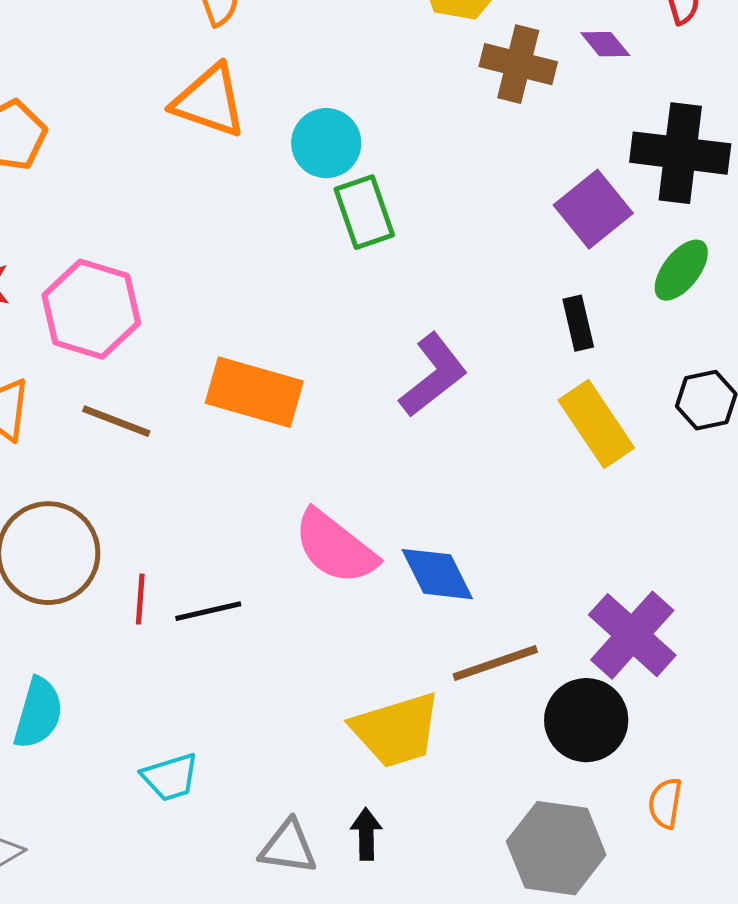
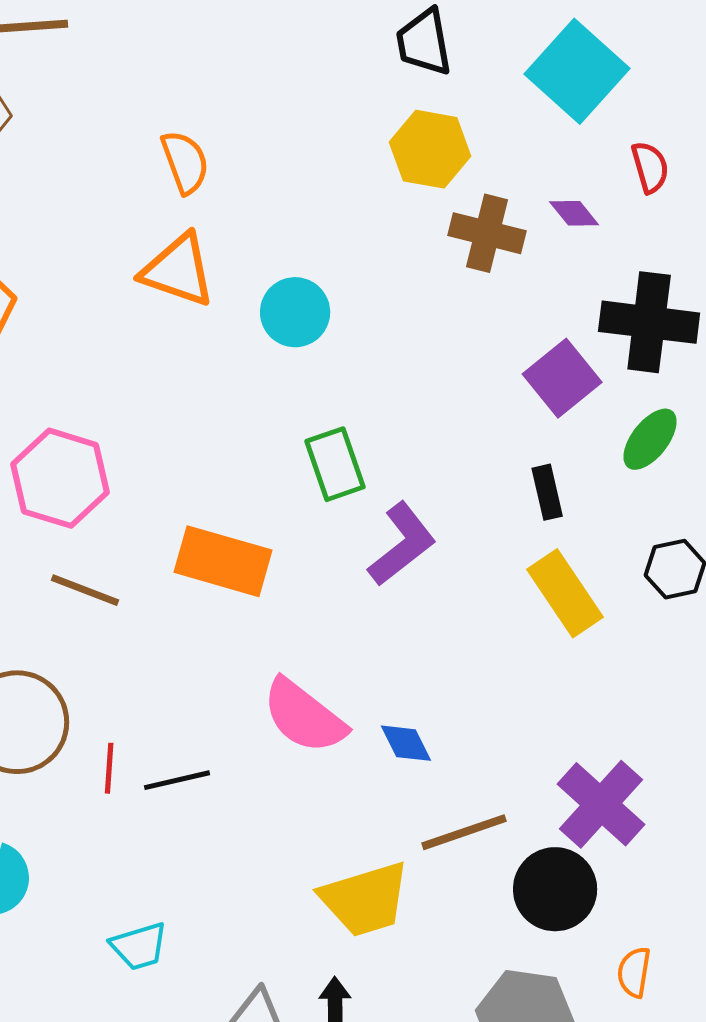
green rectangle: (364, 212) -> (335, 464), moved
blue diamond: (437, 574) -> (406, 743), size x0.7

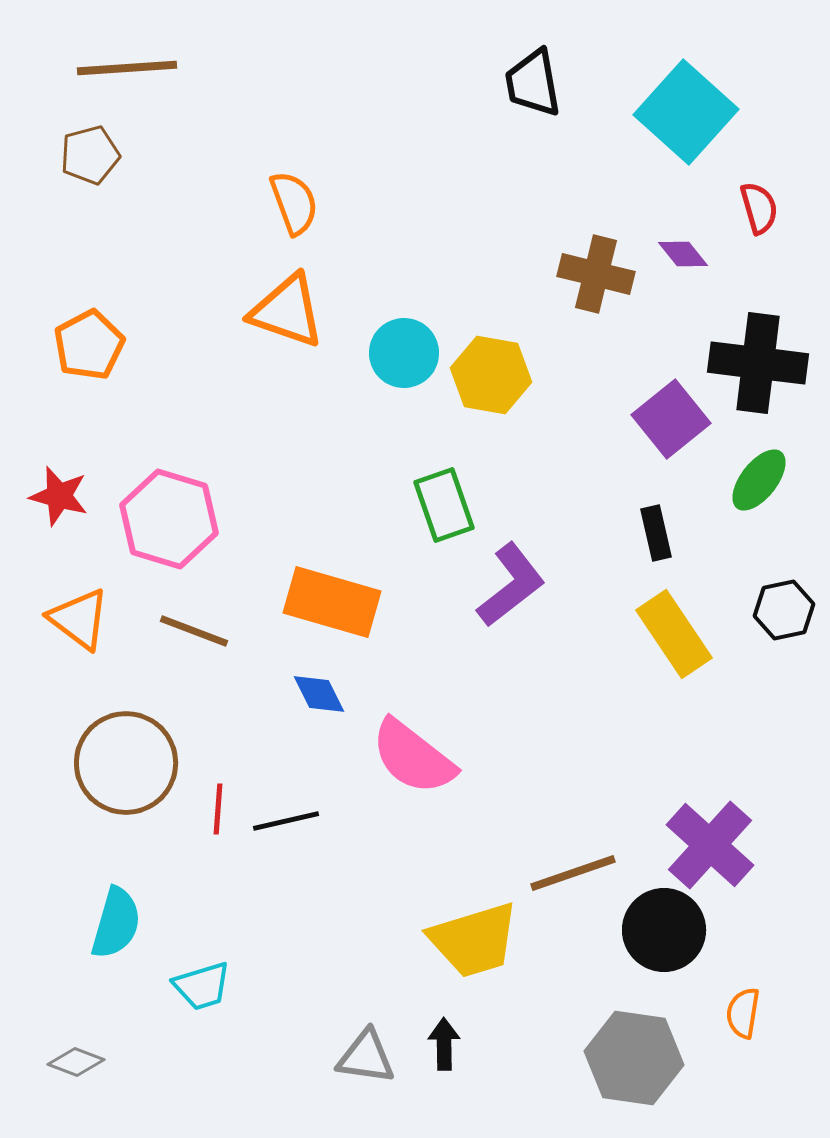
yellow hexagon: (430, 149) -> (491, 375), moved
blue diamond: (406, 743) -> (319, 694), moved
cyan trapezoid: (139, 946) -> (202, 986), moved

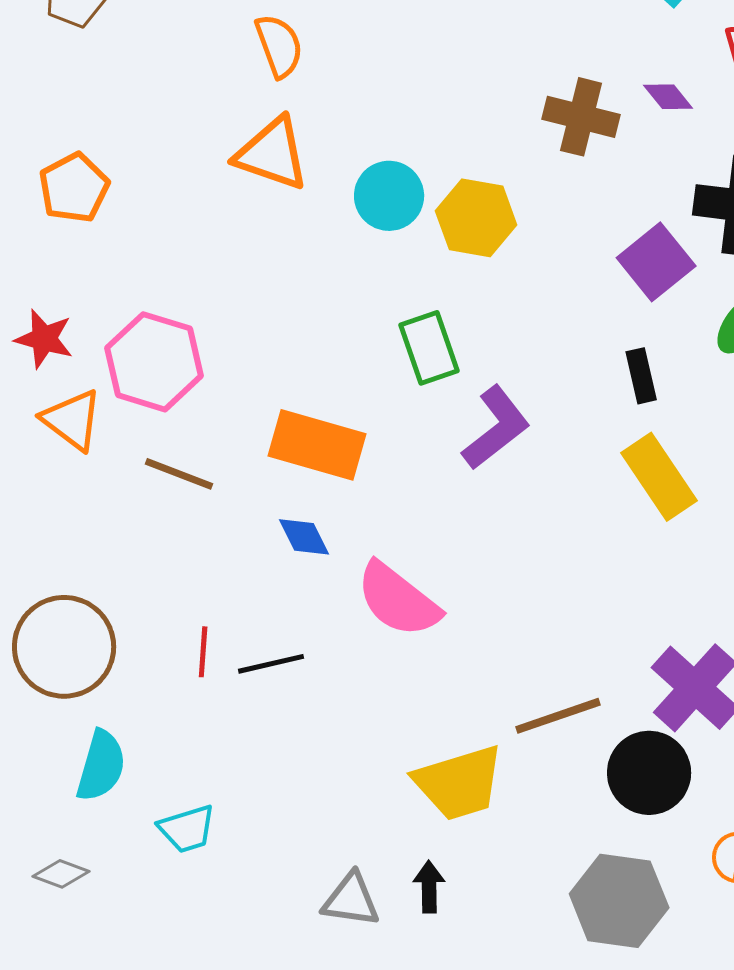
orange triangle: (79, 619) -> (72, 420), moved
brown circle: (126, 763) -> (64, 647), moved
gray diamond: (76, 1062) -> (61, 874), moved

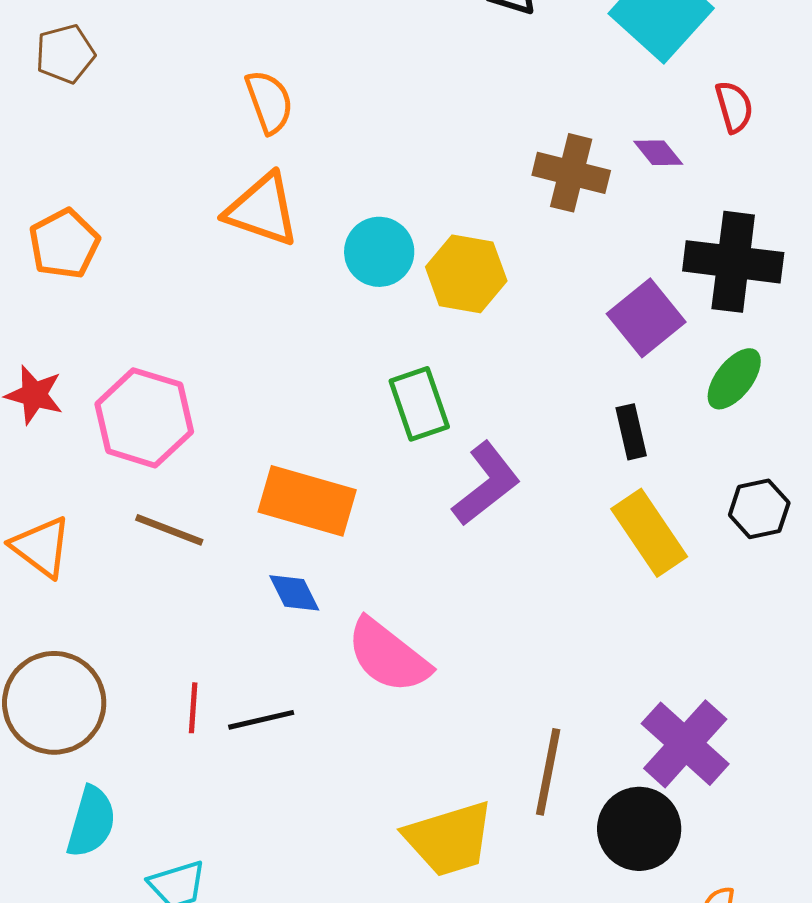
orange triangle: (72, 420) -> (41, 547), moved
brown line: (558, 716) -> (548, 772), turned -60

